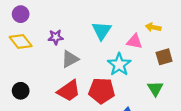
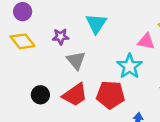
cyan triangle: (102, 31) -> (96, 24), moved
gray triangle: (70, 59) -> (76, 60), turned -42
black circle: (21, 91) -> (40, 95), moved

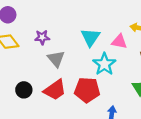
cyan triangle: (96, 24) -> (90, 37), moved

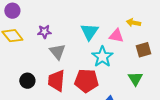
red trapezoid: (55, 90) -> (56, 81), turned 130

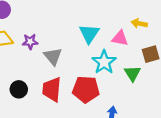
purple star: (44, 32) -> (30, 42), moved
green triangle: (135, 79) -> (132, 73), moved

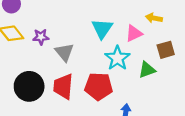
pink triangle: (120, 38) -> (134, 33), turned -36
green triangle: (132, 73) -> (147, 70), turned 42
black circle: (19, 89) -> (29, 86), size x1.6

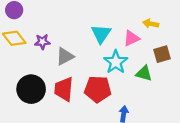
gray triangle: (64, 52) -> (65, 56), turned 42
green triangle: (147, 70) -> (144, 73), turned 36

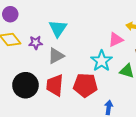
cyan triangle: (101, 34) -> (58, 28), moved

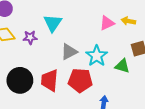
pink triangle: (116, 40) -> (107, 23), moved
gray triangle: (56, 56) -> (69, 52), moved

